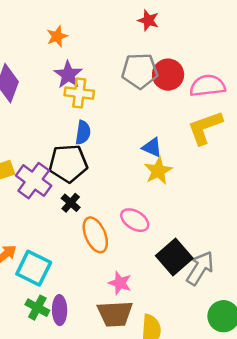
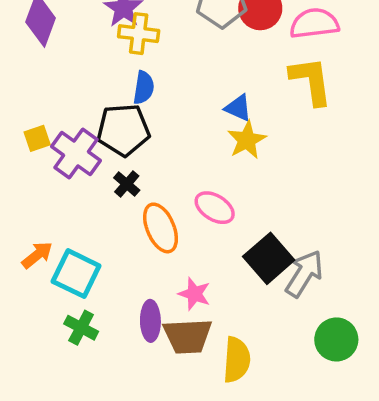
yellow L-shape: (205, 128) -> (311, 81), turned 102
purple ellipse: (60, 310) -> (150, 321), moved

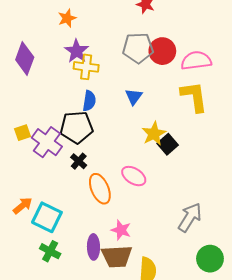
blue triangle: (238, 108) -> (134, 97), moved, turned 42
black square: (269, 258) -> (168, 144), moved, size x0.7

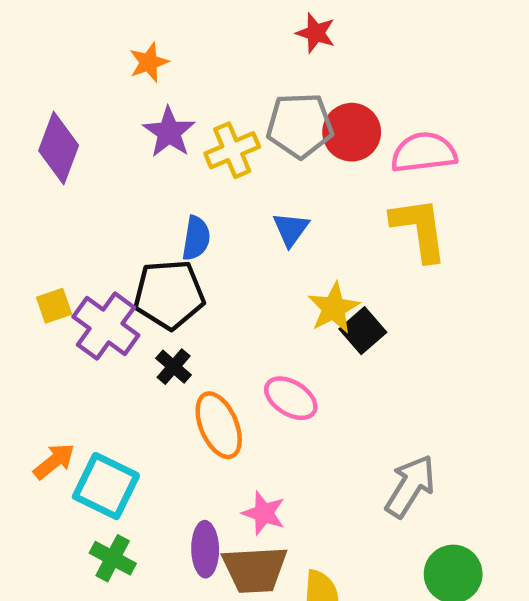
yellow cross: (86, 67) -> (232, 150), moved, turned -30

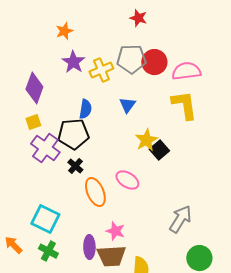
purple diamond: (59, 148) -> (34, 88), moved
yellow square: (54, 306) -> (33, 122), moved
orange arrow: (54, 461) -> (13, 245), moved, turned -96

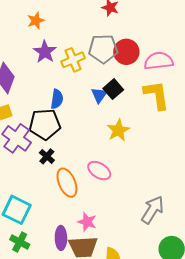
black square: (159, 150) -> (113, 89), moved

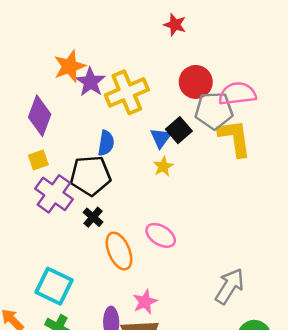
orange star: (36, 21) -> (70, 66), moved, size x1.4
gray pentagon: (103, 49) -> (214, 111), moved
yellow cross: (73, 60) -> (127, 92), size x1.4
yellow star: (118, 130) -> (163, 166), moved, size x0.7
pink star: (87, 222) -> (145, 302), turned 30

